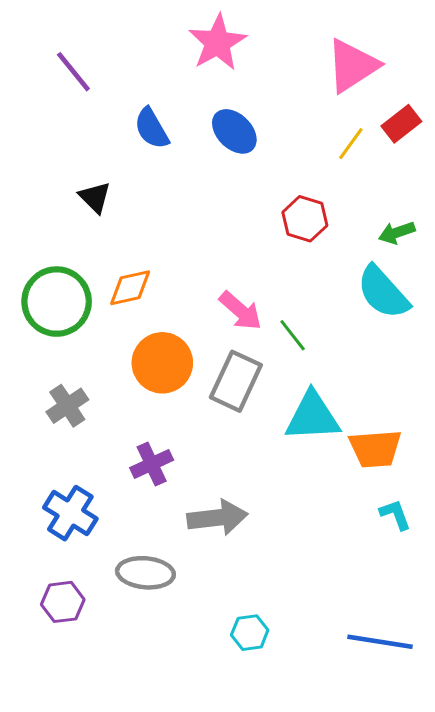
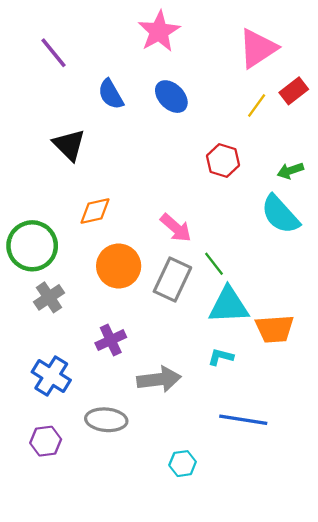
black triangle: (95, 197) -> (69, 145), size x1.4
green circle: (57, 302) -> (32, 246), moved
green line: (293, 335) -> (214, 264), moved
cyan L-shape: (395, 515) -> (221, 357), moved, turned -55
blue line: (380, 642) -> (243, 420), moved

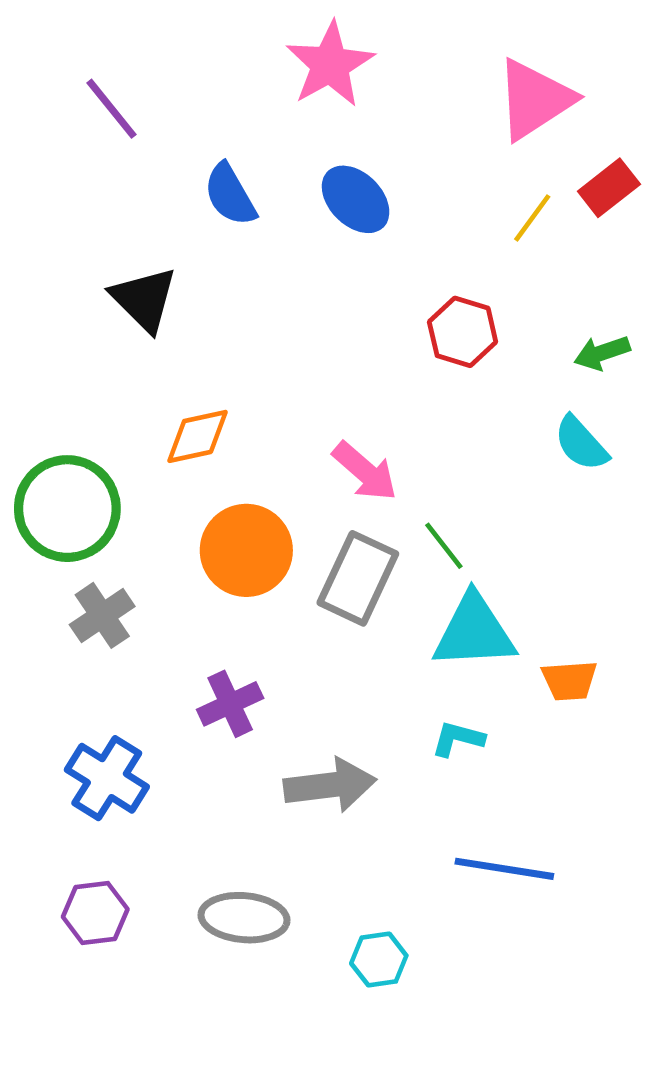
cyan semicircle: (280, 214) -> (581, 443), size x0.7
orange trapezoid: (275, 329) -> (569, 681), size x0.7
gray ellipse: (106, 420) -> (244, 918), moved

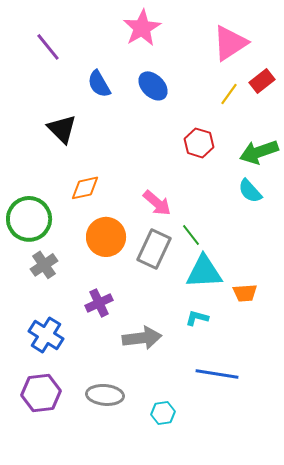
green arrow: (602, 353) -> (259, 152), size x1.6
purple hexagon: (95, 913) -> (41, 393), size x1.4

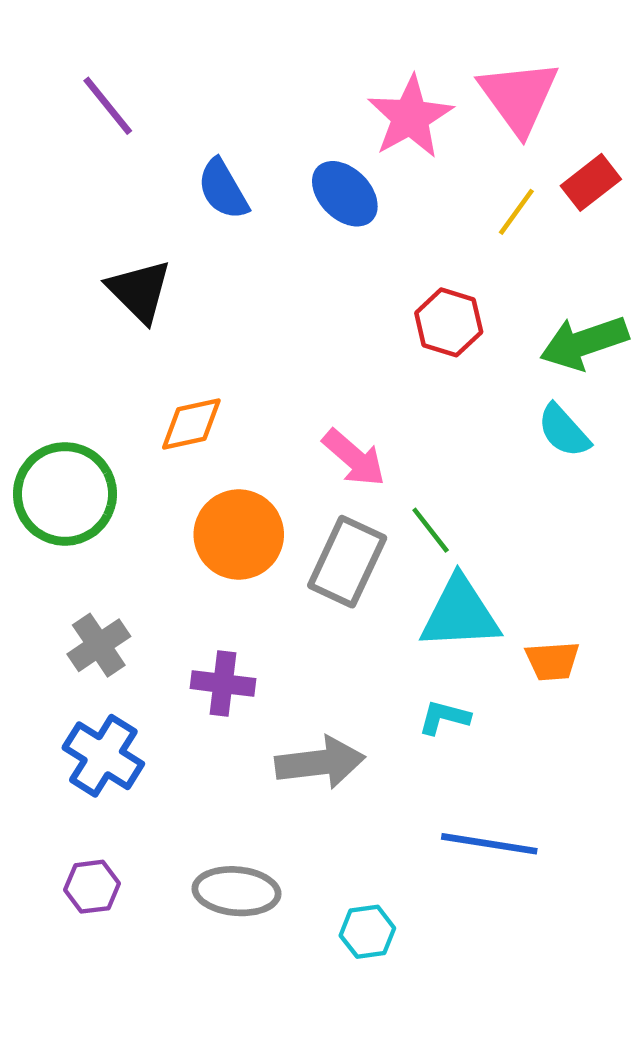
pink star: (142, 28) -> (410, 117), moved
pink triangle: (230, 43) -> (519, 97), turned -33
gray cross: (44, 265) -> (99, 645), moved
purple cross: (99, 303) -> (223, 684), turned 32
purple hexagon: (41, 393) -> (92, 887), size x0.6

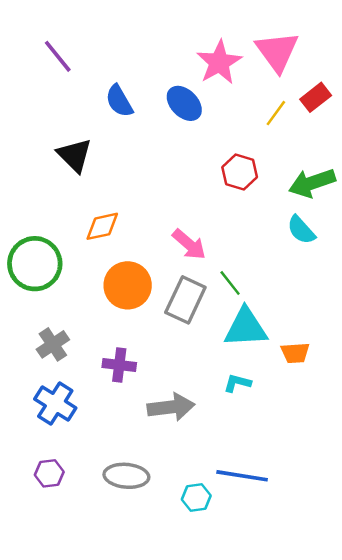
blue line: (489, 844) -> (242, 476), moved

